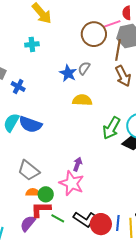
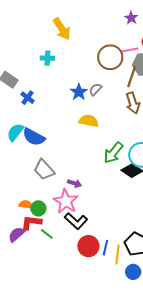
purple arrow: (78, 164) -> (74, 183), turned 80
gray trapezoid: (29, 170) -> (44, 170), moved
black L-shape: (85, 219) -> (76, 221), moved

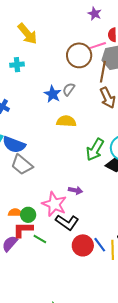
gray trapezoid: (44, 170) -> (22, 165), moved
purple arrow: (74, 183) -> (75, 190), moved
blue line: (105, 248) -> (100, 245), turned -42

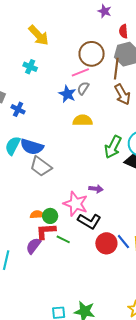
pink line: (97, 46) -> (80, 72), moved
cyan cross: (17, 65) -> (30, 67), turned 32

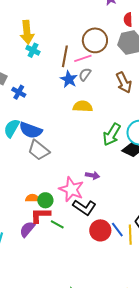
yellow arrow: (39, 35) -> (27, 32), moved, turned 35
brown line: (116, 69) -> (65, 56), moved

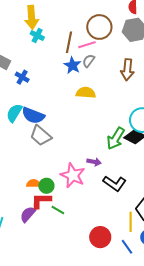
brown arrow: (124, 83) -> (127, 70), turned 30
green arrow: (112, 134) -> (116, 138), moved
black L-shape: (84, 207) -> (115, 183), moved
red circle: (100, 230) -> (100, 237), moved
blue line: (117, 230) -> (127, 247), moved

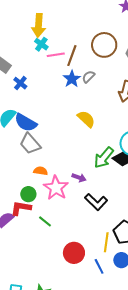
pink line: (87, 45) -> (56, 55), moved
yellow semicircle: (86, 93) -> (86, 119), moved, turned 30
orange semicircle: (34, 183) -> (41, 171), moved
green line: (58, 210) -> (45, 221), moved

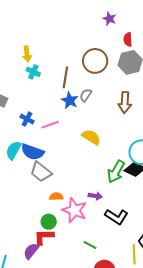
yellow arrow: (39, 25) -> (27, 54), size x0.7
pink line: (56, 55) -> (50, 125), moved
blue cross: (20, 83) -> (27, 119), moved
green line: (45, 221) -> (90, 245), moved

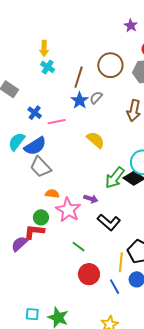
blue semicircle: (33, 152) -> (35, 146), turned -60

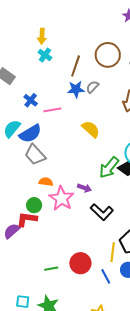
blue star: (80, 100) -> (76, 89), turned 30
green line: (78, 247) -> (51, 269), moved, turned -48

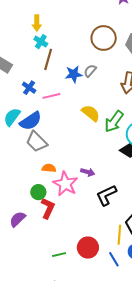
brown line: (76, 66) -> (48, 59), moved
green arrow: (109, 168) -> (114, 122), moved
black L-shape: (102, 212) -> (106, 195), turned 115
red L-shape: (27, 219) -> (48, 208), moved, turned 110

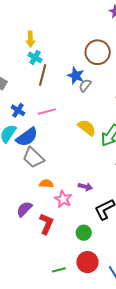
blue star: (74, 74) -> (76, 76), moved, turned 30
blue cross: (29, 88) -> (18, 110), moved
pink star: (65, 184) -> (63, 199), size x0.7
green circle: (38, 192) -> (84, 233), moved
purple semicircle: (17, 219) -> (24, 209), moved

